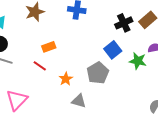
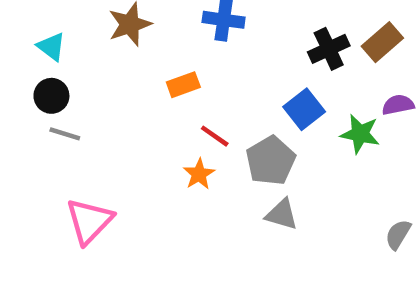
orange rectangle: (49, 47) -> (183, 85), moved
red line: (40, 66) -> (215, 136), moved
gray triangle: (79, 101) -> (282, 214), moved

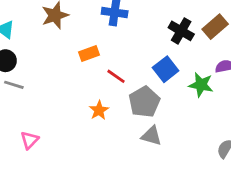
black cross: (329, 49) -> (181, 31), turned -35
red line: (215, 136) -> (116, 76), moved
pink triangle: (89, 221) -> (29, 140), size x0.6

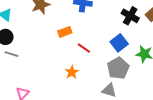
gray pentagon: (144, 102) -> (118, 68), moved

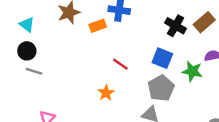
orange rectangle: (65, 32) -> (98, 26), moved
blue square: (119, 43) -> (162, 58), turned -30

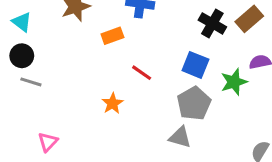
orange rectangle: (98, 26) -> (112, 36), moved
green star: (192, 71) -> (234, 82), turned -30
orange star: (106, 93) -> (112, 103), moved

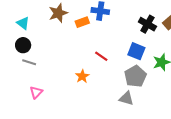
orange rectangle: (112, 36) -> (82, 22), moved
pink triangle: (48, 142) -> (36, 92), moved

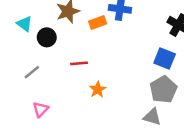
black circle: (23, 45) -> (47, 37), moved
red line: (101, 56) -> (79, 63), moved, turned -40
gray line: (29, 62) -> (32, 72), turned -56

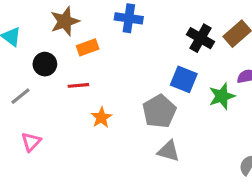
orange rectangle: (98, 22) -> (88, 47), moved
black circle: (47, 37) -> (45, 64), moved
gray pentagon: (163, 89) -> (159, 111), moved

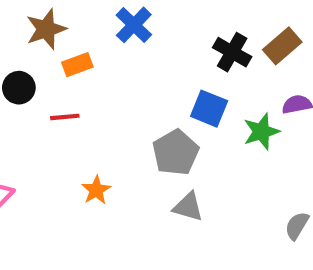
blue cross: (129, 18) -> (134, 25), turned 36
orange star: (101, 117) -> (96, 190), moved

